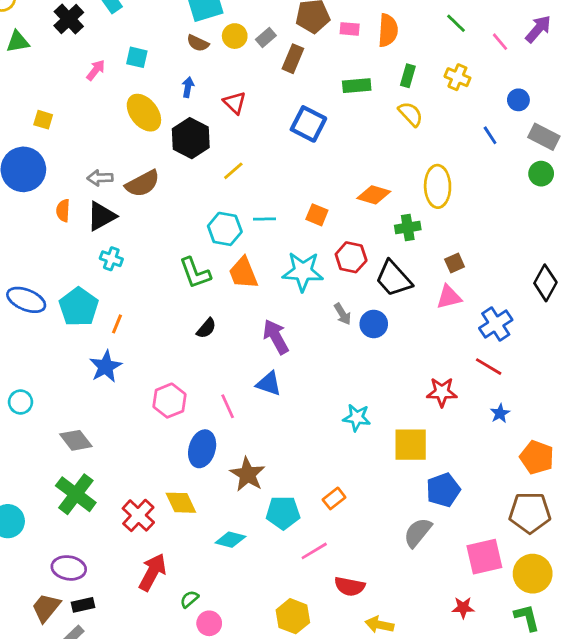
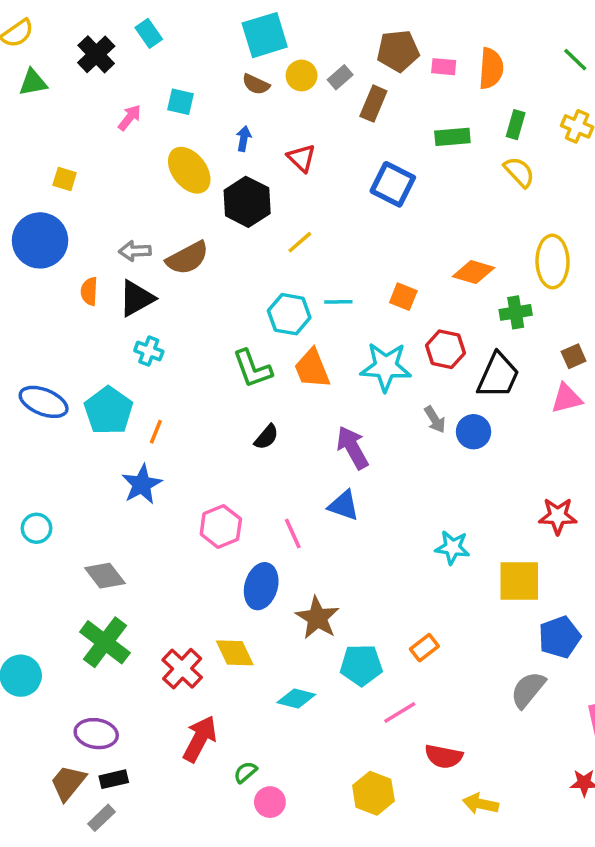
black trapezoid: (394, 279) -> (498, 376), turned -114

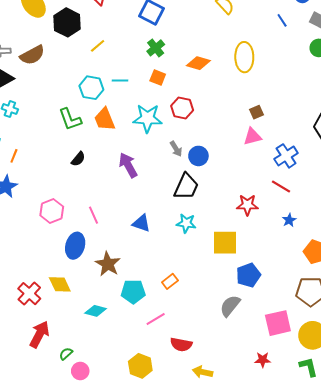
green cross: (516, 312) -> (156, 48), moved, turned -30
black trapezoid: (498, 376) -> (186, 187), moved
blue triangle: (344, 505) -> (141, 223), moved

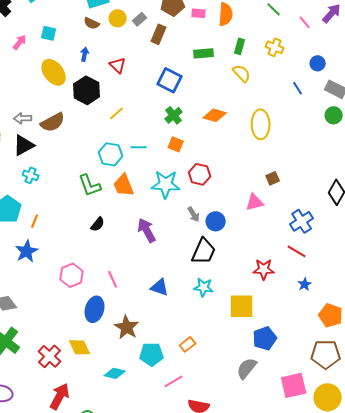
orange diamond: (198, 63) -> (215, 115), moved
pink triangle: (252, 137) -> (255, 202), moved

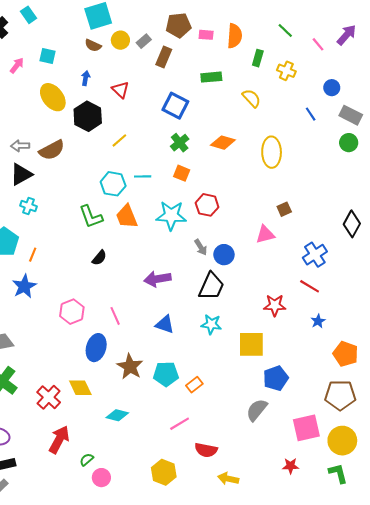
green rectangle: (240, 46) -> (258, 58), moved
purple arrow: (147, 230) -> (157, 279), moved, turned -70
cyan pentagon: (152, 354) -> (166, 374), moved

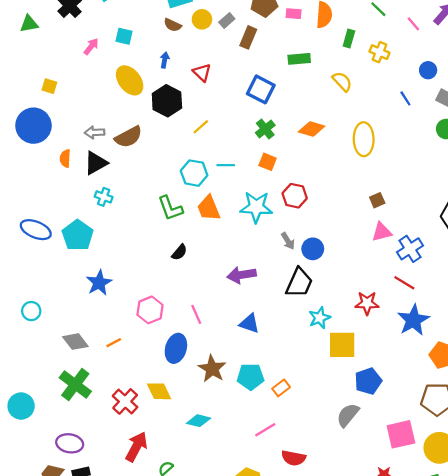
pink triangle: (265, 235) -> (382, 232), moved
orange line: (33, 255) -> (114, 343), moved, turned 40
blue star: (318, 321) -> (413, 320), size x2.0
cyan star: (211, 324) -> (320, 318), moved, turned -30

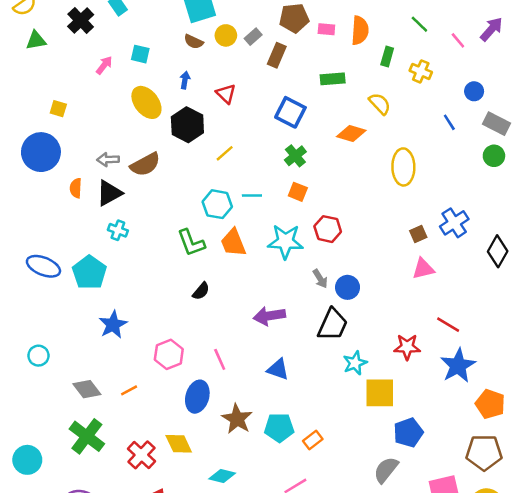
orange diamond: (312, 129) -> (351, 133), moved
blue cross: (410, 249) -> (454, 223), moved

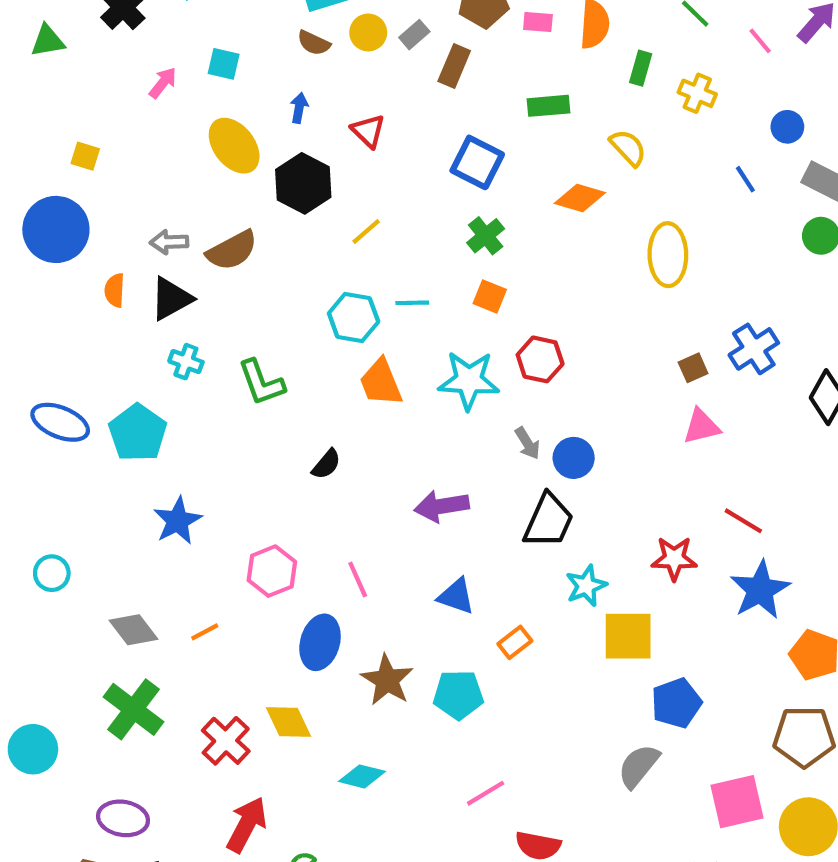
green L-shape: (191, 243) -> (261, 382), moved
orange rectangle: (313, 440) -> (515, 642), moved

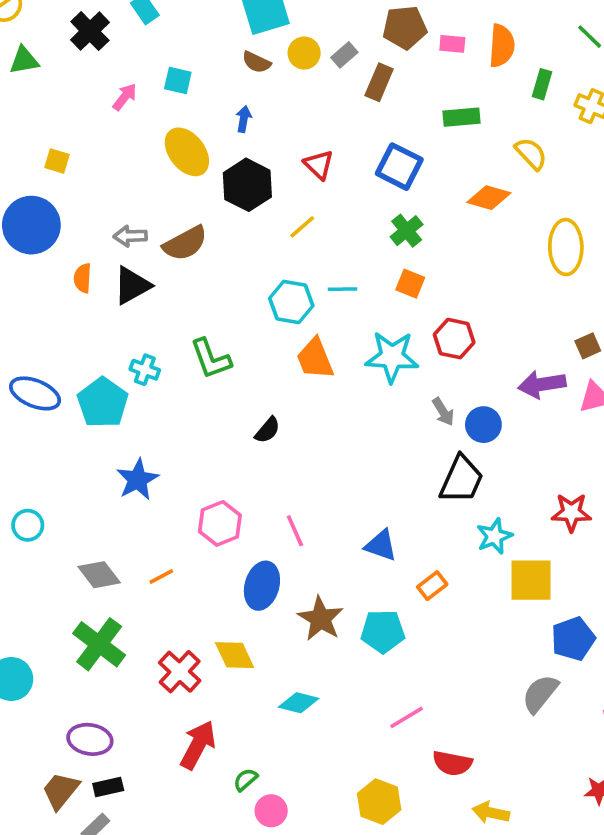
red triangle: (368, 131) -> (319, 165), moved
cyan cross: (186, 362) -> (145, 370), moved
purple arrow: (442, 506) -> (542, 384), moved

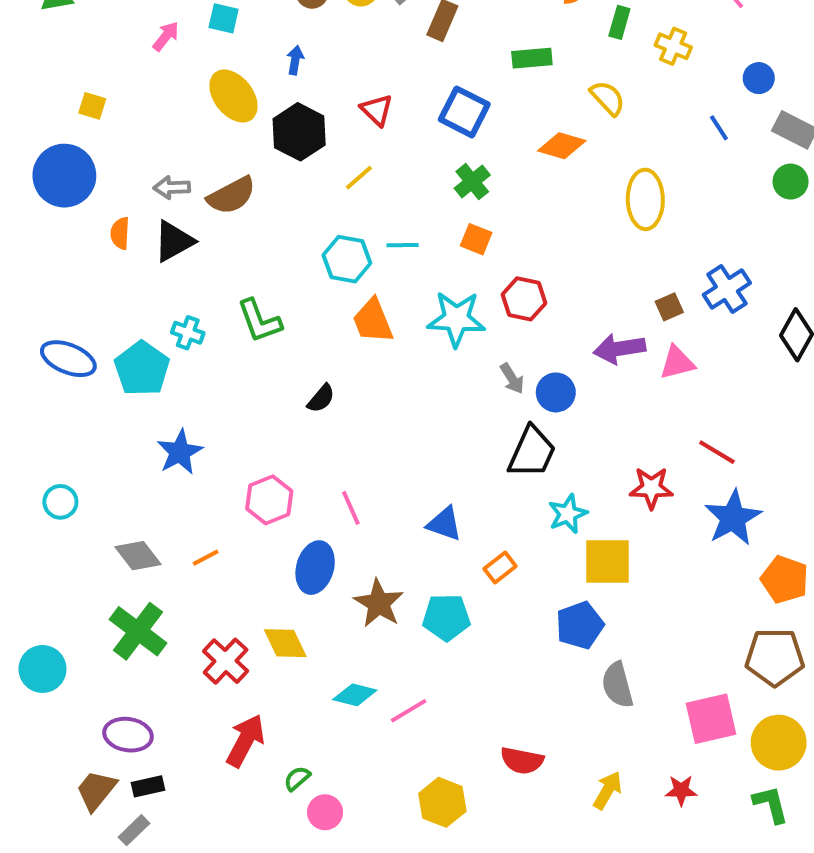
blue pentagon: (573, 639) -> (580, 625), moved
gray semicircle: (540, 694) -> (617, 685), turned -54
pink line: (407, 717) -> (409, 711), moved
yellow arrow: (491, 813) -> (608, 790), moved, turned 108

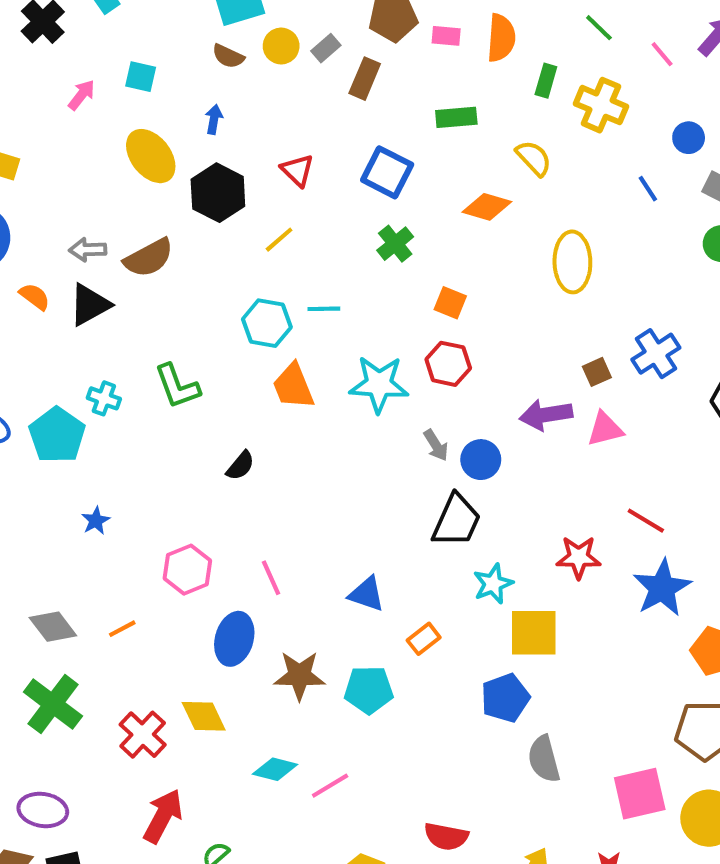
yellow cross: (673, 46) -> (601, 105), size x1.4
orange semicircle: (120, 233) -> (35, 297), turned 124
orange square: (476, 239) -> (450, 303), moved
blue star: (180, 452) -> (96, 521), size x0.6
brown star: (379, 603) -> (299, 676), turned -30

